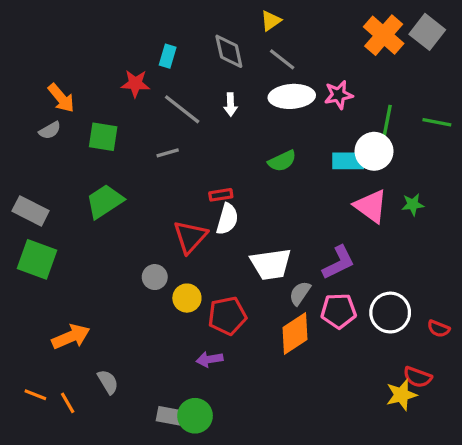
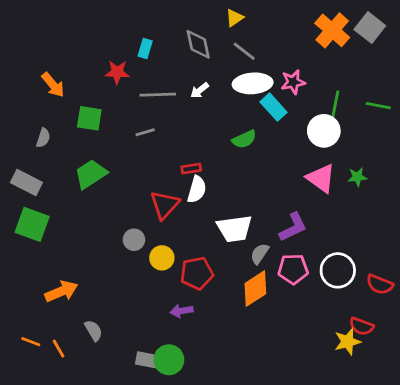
white arrow: (231, 105) -> (200, 90), turned 54
gray line: (182, 109) -> (158, 95), turned -40
gray semicircle: (50, 130) -> (43, 138), moved, turned -42
cyan rectangle: (348, 161) -> (274, 107), moved, turned 48
red semicircle: (439, 329) -> (380, 284), size x1.4

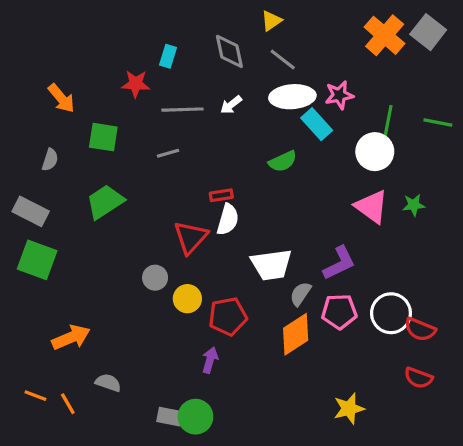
red semicircle: (380, 284) -> (420, 329), moved
purple arrow: (181, 311) -> (210, 360), turned 115
gray semicircle: (93, 330) -> (108, 383), turned -40
yellow star: (348, 342) -> (349, 409), moved

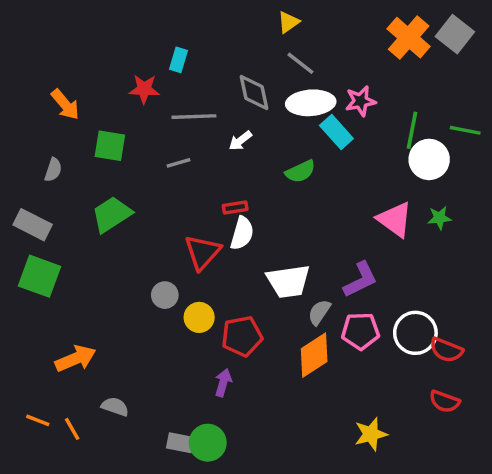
gray diamond: (229, 51) -> (254, 93), moved
white arrow: (231, 105) -> (240, 141), moved
white circle: (375, 152) -> (429, 159), moved

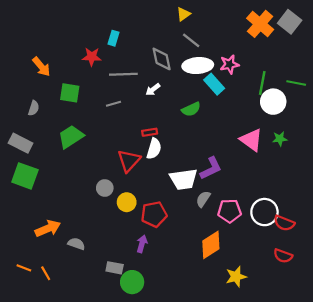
purple L-shape: (360, 280) -> (211, 168), moved
orange diamond: (314, 355) -> (211, 245), moved
gray semicircle: (115, 407) -> (76, 244), moved
gray rectangle: (180, 443) -> (115, 268), moved

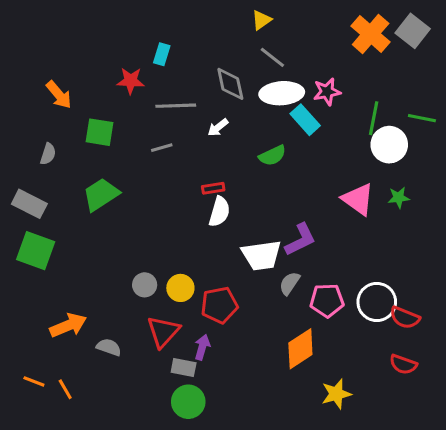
red triangle: (129, 161) -> (163, 332), moved
gray circle: (105, 188) -> (145, 285), moved
gray rectangle: (115, 268) -> (184, 367), moved

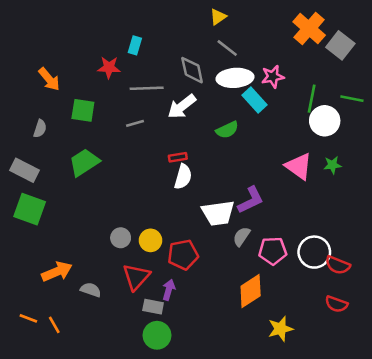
gray square: (413, 31) -> (340, 45), moved
white arrow: (218, 127) -> (182, 106), size x1.6

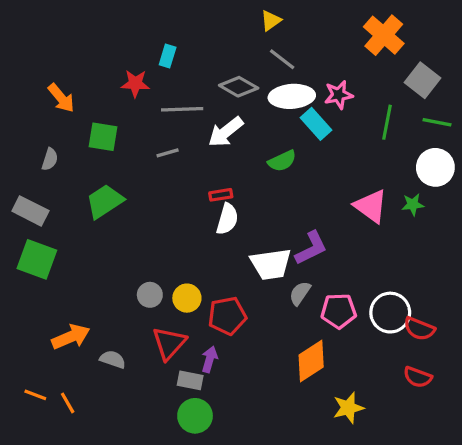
gray square: (340, 45) -> (422, 80), moved
gray diamond: (192, 70) -> (239, 87), turned -48
white circle: (325, 121) -> (435, 167), moved

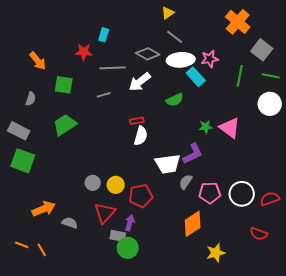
green star: (413, 204) -> (206, 127), moved
red semicircle: (419, 329) -> (270, 199), moved, turned 138
green circle: (195, 416) -> (128, 248), moved

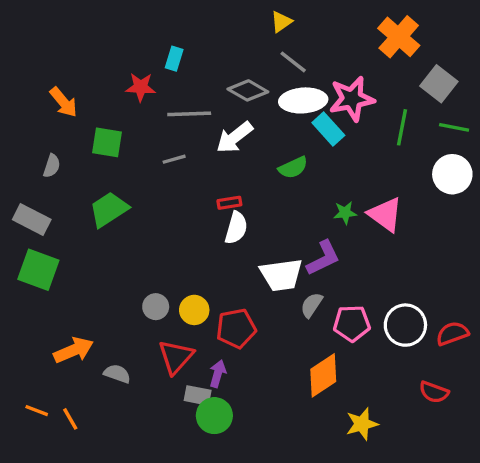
pink star: (210, 59) -> (352, 99), size x1.5

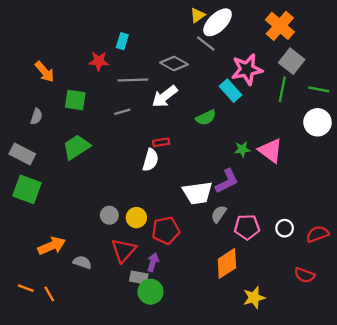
gray square: (439, 84) -> (292, 61), moved
white ellipse: (303, 100) -> (218, 22), moved, turned -40
white semicircle: (236, 228) -> (150, 160), moved
white circle: (405, 325) -> (285, 228), size x0.6

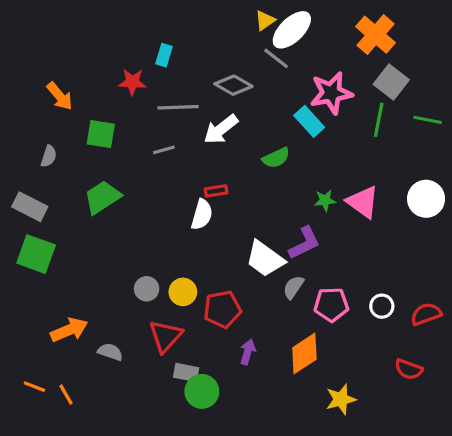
white circle: (318, 122) -> (426, 199), moved
white trapezoid: (198, 193) -> (265, 259), turned 44
purple arrow: (153, 262) -> (248, 352), moved

